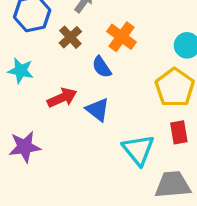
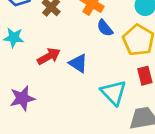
blue semicircle: (102, 67) -> (105, 28), moved

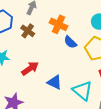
blue triangle: (78, 63) -> (55, 82), moved

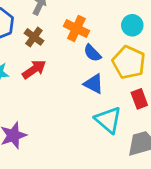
red arrow: (30, 68) -> (34, 69), moved
blue triangle: (55, 82) -> (94, 84), moved

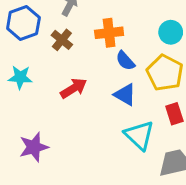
orange cross: (76, 28) -> (109, 33), turned -35
red arrow: (34, 69) -> (74, 88), moved

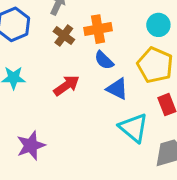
brown cross: (62, 40) -> (64, 35), moved
blue semicircle: (125, 61) -> (104, 60), moved

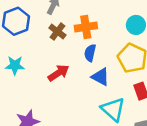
blue semicircle: (104, 60) -> (90, 53), turned 56

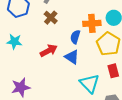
orange cross: (86, 27) -> (92, 23), moved
blue triangle: (100, 77) -> (72, 57), moved

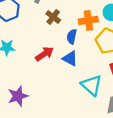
brown cross: (51, 18) -> (53, 17), moved

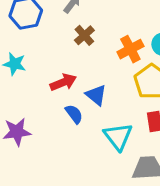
orange cross: (88, 20) -> (130, 49), turned -30
blue semicircle: (72, 37) -> (74, 114), moved, turned 120

